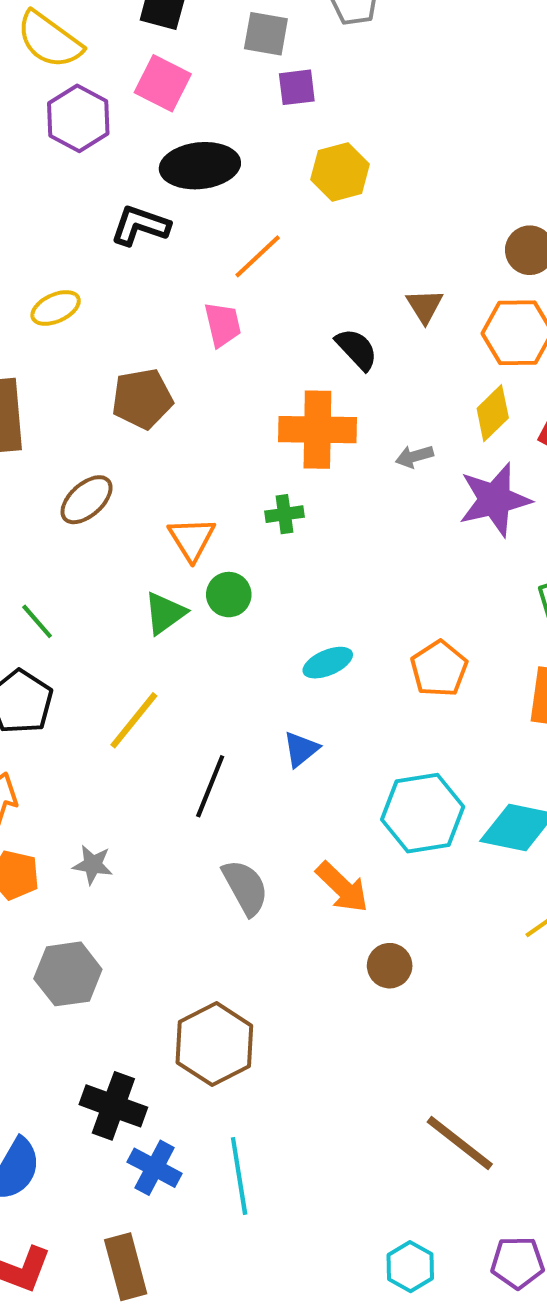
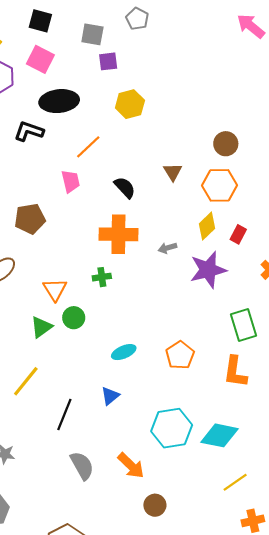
black semicircle: (357, 349) -> (125, 187), moved

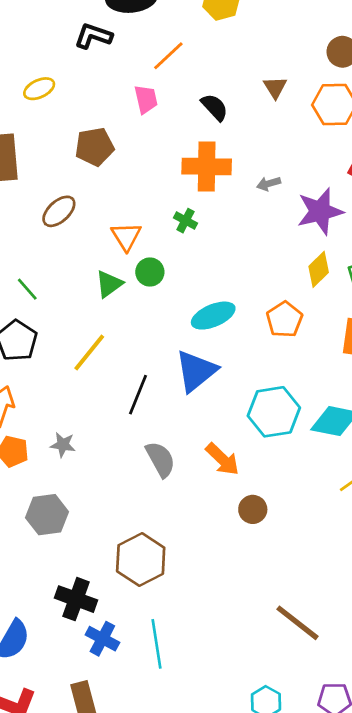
yellow diamond: (207, 226) -> (319, 269), moved
green cross: (102, 277) -> (186, 221), turned 36
cyan ellipse: (124, 352) -> (213, 316), size x1.4
blue triangle: (110, 396) -> (196, 371), size x1.8

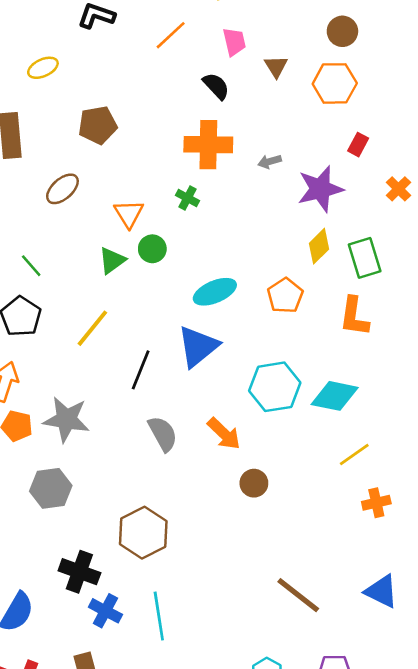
pink trapezoid: (146, 99) -> (234, 42), moved
gray star: (63, 445) -> (66, 419), size x1.8

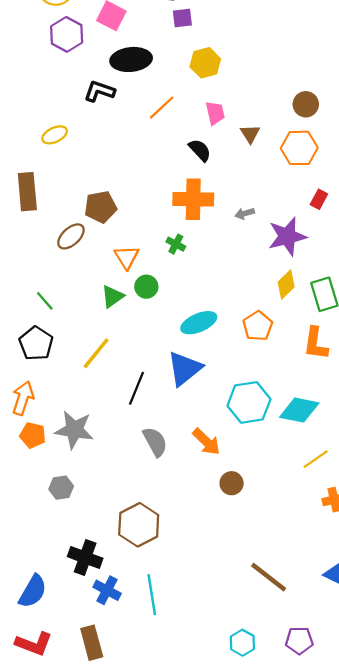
brown pentagon: (98, 125) -> (100, 207), moved
gray hexagon: (51, 488) -> (61, 488), size x0.7

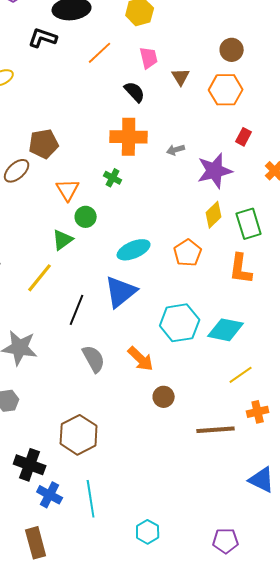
green triangle: (112, 296) -> (63, 240), moved
brown line: (269, 577) -> (216, 430), moved, turned -42
cyan hexagon: (242, 643) -> (148, 532), moved

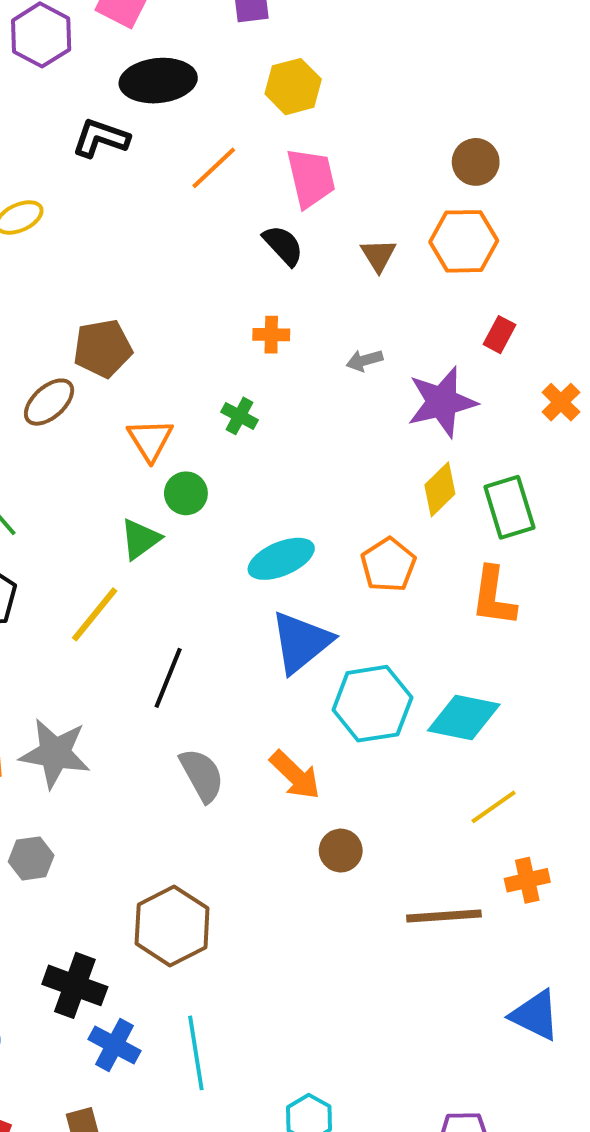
pink trapezoid: (149, 58) -> (311, 178), size x1.4
brown triangle: (181, 77) -> (378, 255), moved
orange cross: (129, 137) -> (271, 335), size x0.5
blue triangle: (121, 292) -> (301, 642), moved

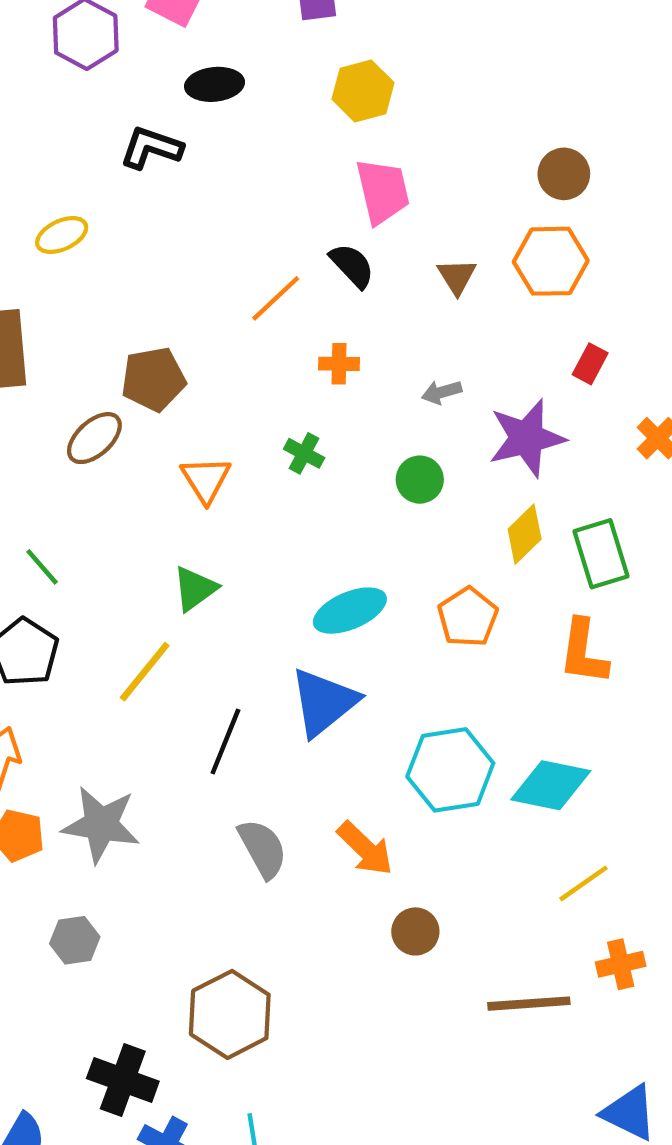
black ellipse: (158, 81) -> (215, 84), size x0.7
orange line: (214, 168) -> (276, 298), moved
green circle: (186, 493) -> (420, 480), moved
blue triangle: (301, 642) -> (324, 702), moved

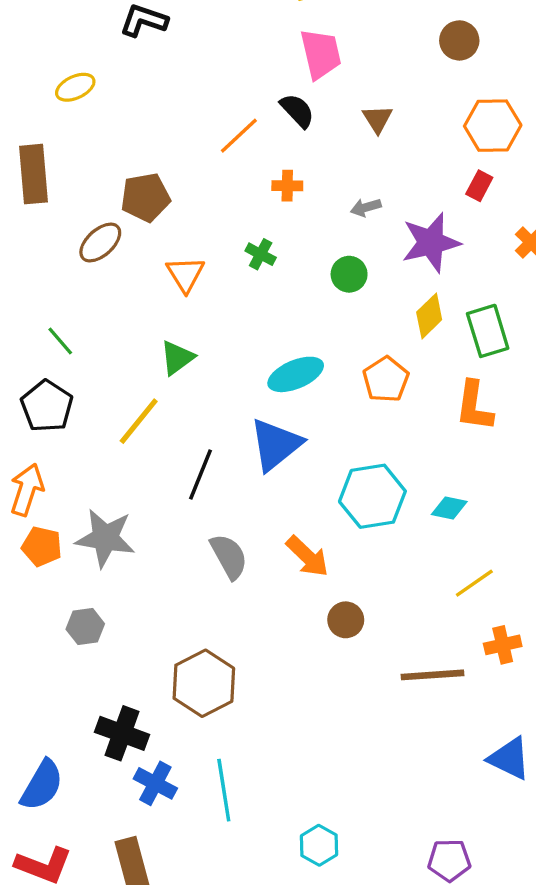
orange hexagon: (551, 261) -> (493, 126), moved
cyan diamond: (551, 785) -> (449, 508), size x0.6

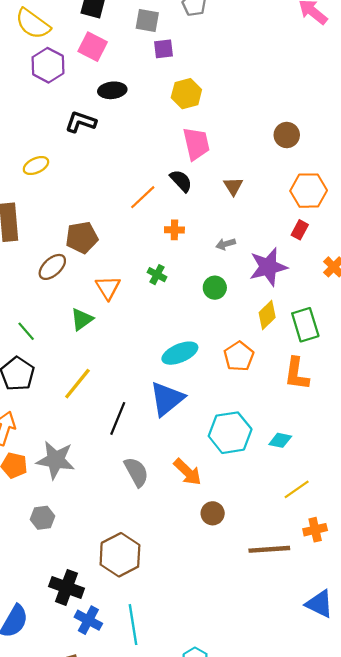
green triangle: (177, 358) -> (82, 319), moved

